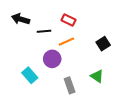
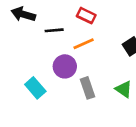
gray rectangle: (70, 85) -> (88, 88), moved

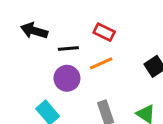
purple circle: (65, 66) -> (67, 78), moved

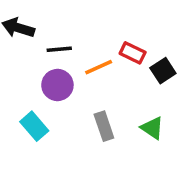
red rectangle: (104, 32) -> (133, 53), moved

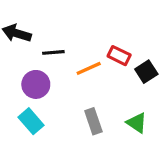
purple circle: (57, 85) -> (36, 84), moved

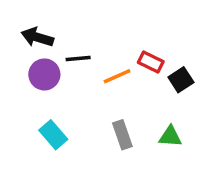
purple circle: (36, 84) -> (44, 74), moved
green triangle: (137, 123) -> (170, 137), turned -30

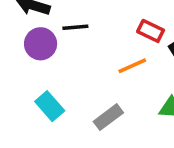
orange line: (117, 76) -> (132, 66), moved
gray rectangle: (122, 135) -> (108, 117), moved, turned 72

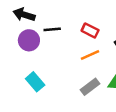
red rectangle: (151, 31) -> (90, 31), moved
gray rectangle: (108, 117) -> (90, 87), moved

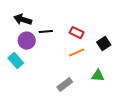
cyan rectangle: (35, 82) -> (16, 61), moved
gray rectangle: (90, 87) -> (65, 85), moved

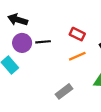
black line: (46, 32) -> (43, 42), moved

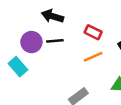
black arrow: (18, 20) -> (52, 16), moved

